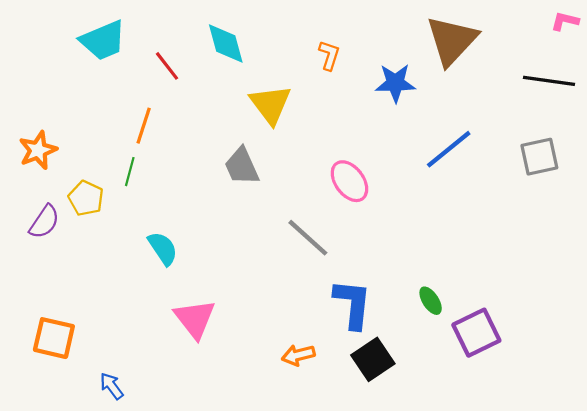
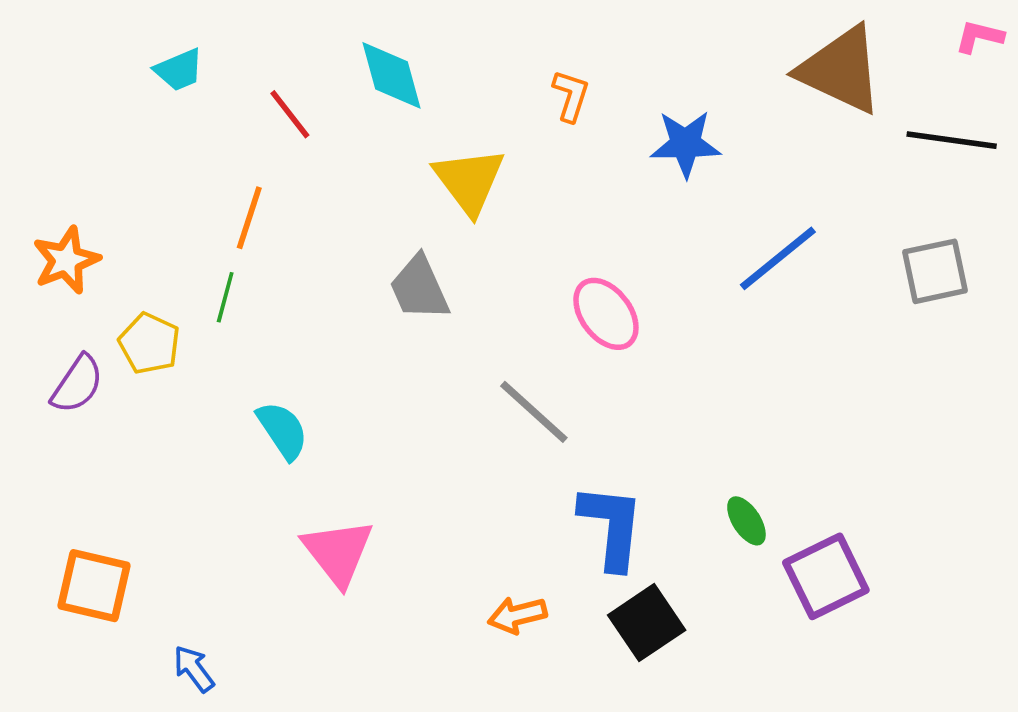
cyan trapezoid: (103, 40) -> (179, 70), size x0.6
brown triangle: (452, 40) -> (841, 70), moved, turned -48

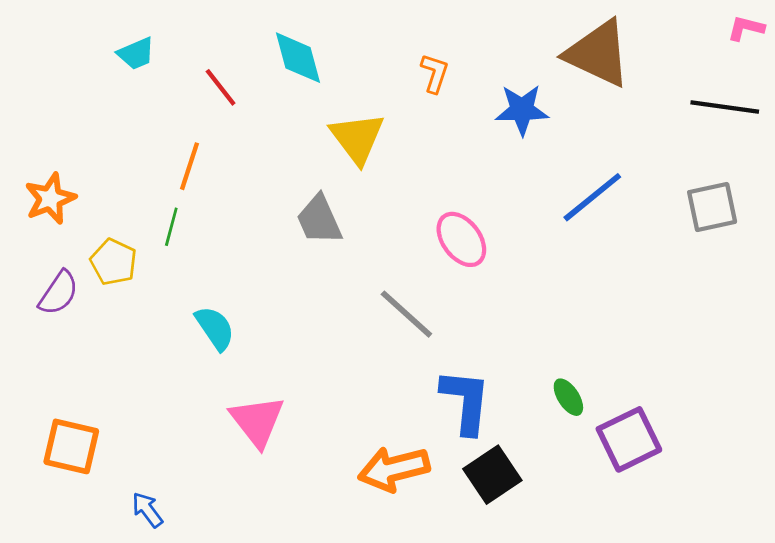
brown triangle: (841, 70) -> (598, 54), moved
orange arrow: (517, 615) -> (394, 469), size x1.6

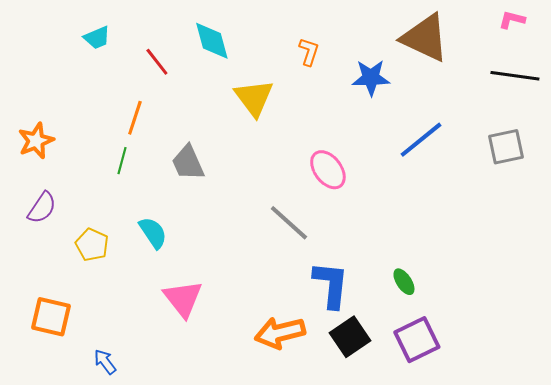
pink L-shape: (746, 28) -> (512, 20), moved
gray trapezoid: (319, 220) -> (188, 163), moved
yellow pentagon: (114, 262) -> (92, 245), moved
purple square: (629, 439) -> (417, 340), moved

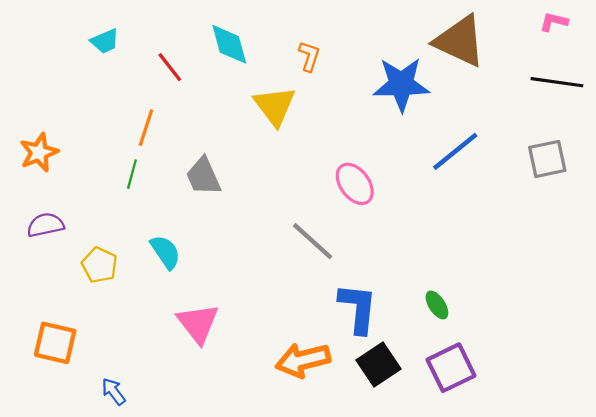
orange L-shape: (309, 52) -> (309, 56), moved
blue star: (371, 78) -> (401, 84), size x1.4
purple semicircle: (42, 208) -> (45, 225), turned -136

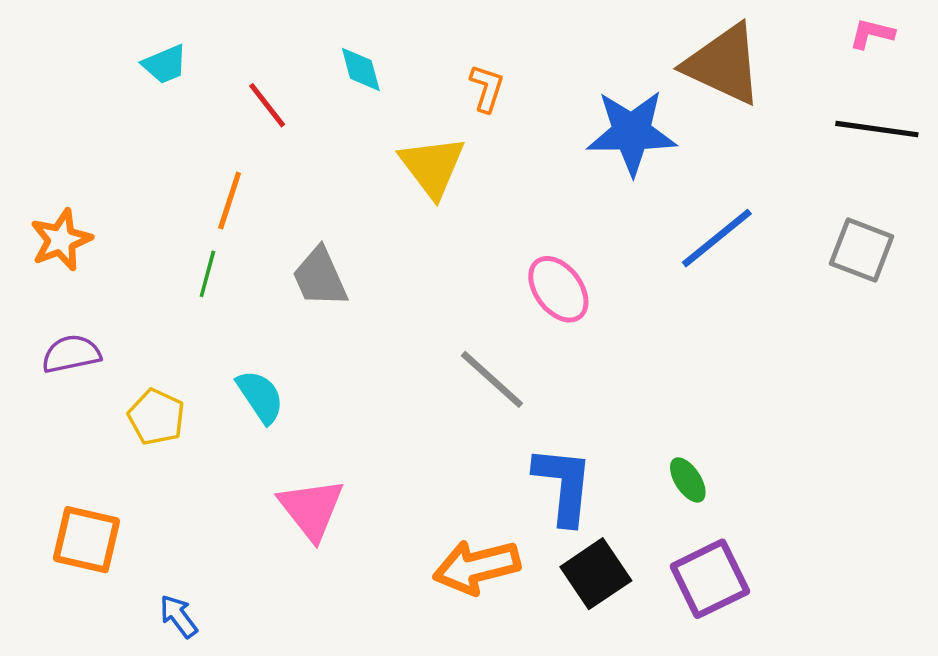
cyan diamond: (229, 44) -> (361, 69), size x0.7
gray square: (547, 159) -> (862, 250), turned 33

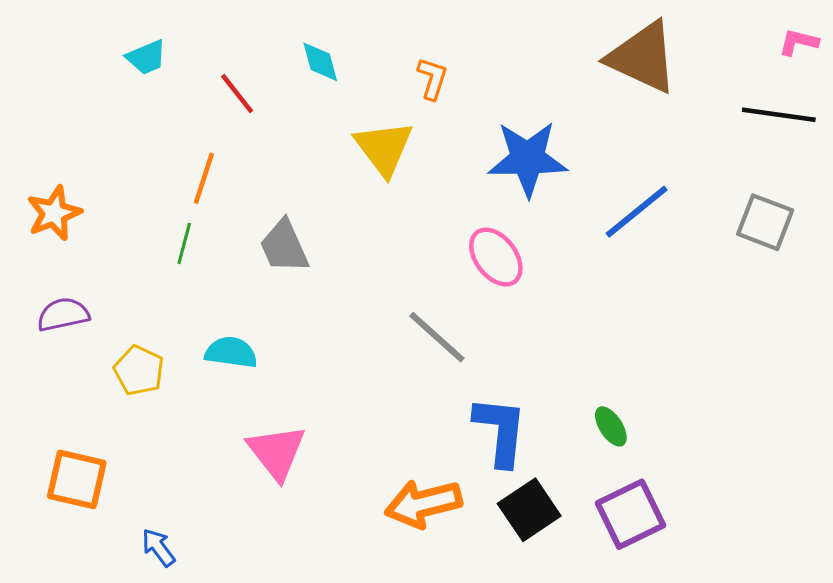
pink L-shape: (872, 34) -> (798, 42), moved
blue star: (632, 132) -> (528, 159), moved
cyan semicircle: (260, 396) -> (231, 352), turned -48

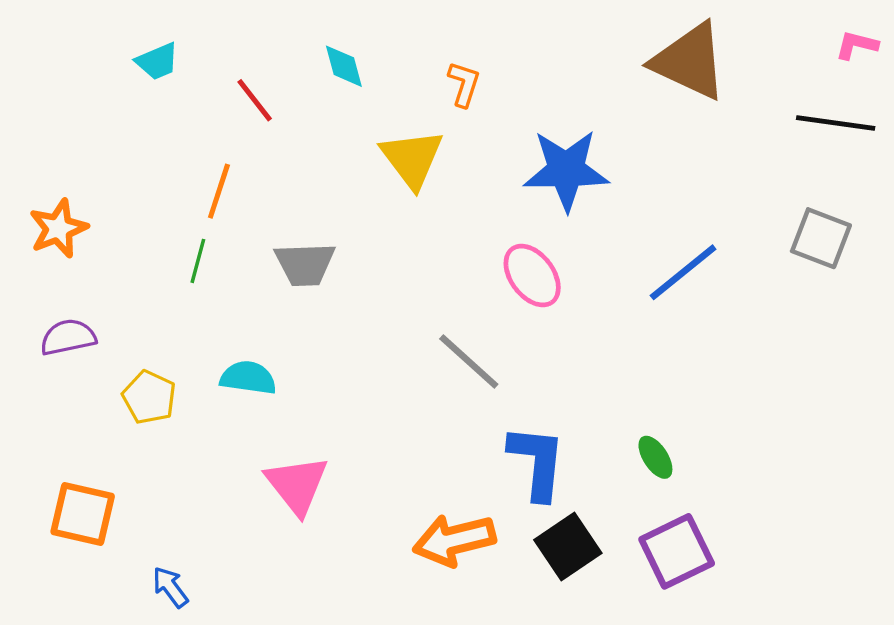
blue line: (637, 212) -> (683, 272), moved
gray trapezoid: (284, 246) -> (305, 264), turned -68

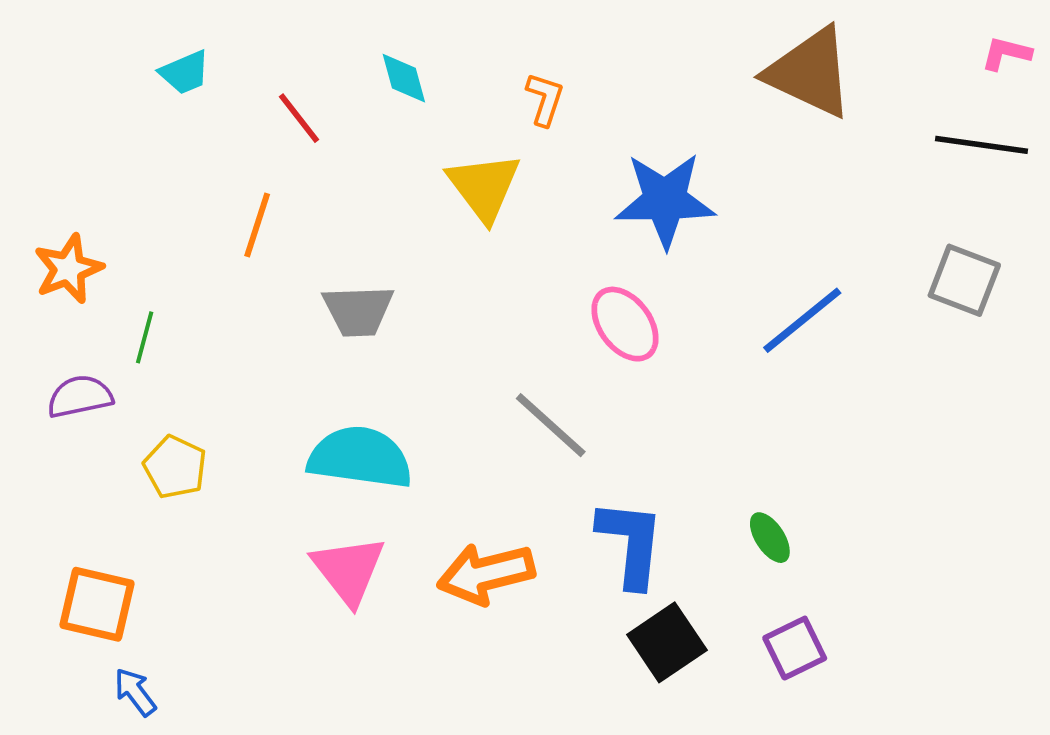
green line: (198, 261) -> (145, 337), moved
cyan semicircle: (248, 378) -> (360, 457), moved, size x1.6
orange arrow: (454, 540) -> (486, 574), moved
purple square: (677, 551) -> (795, 648), size x0.7
blue arrow: (170, 587) -> (135, 692), moved

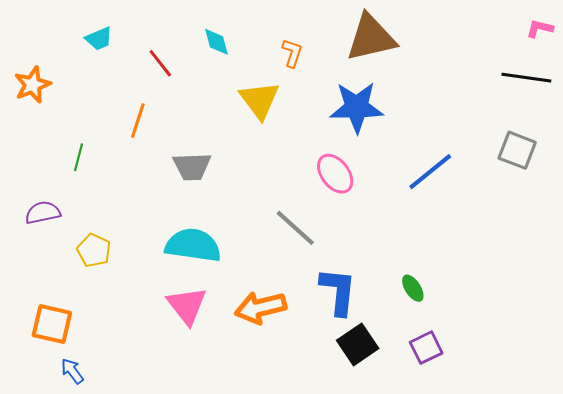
brown triangle: (810, 72) -> (371, 38), moved, turned -38
orange star: (68, 269) -> (32, 85), moved
green line: (145, 337) -> (78, 157), moved

